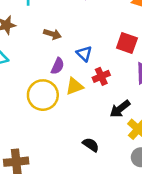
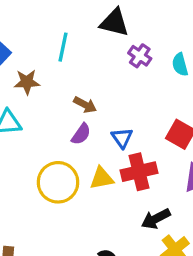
purple semicircle: (58, 66) -> (81, 134), moved
red cross: (101, 76) -> (139, 172), size x1.5

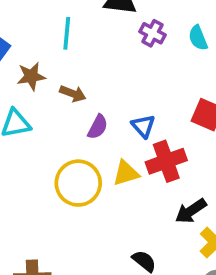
brown arrow: (85, 105) -> (73, 94), moved

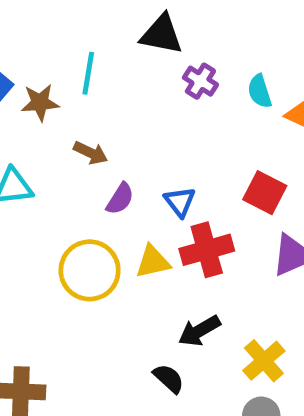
brown star: (31, 76) -> (40, 103), moved
black arrow: (191, 211) -> (199, 331), moved

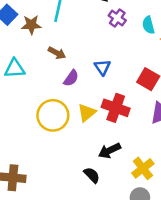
blue triangle: (180, 202) -> (102, 67), moved
red cross: (207, 250) -> (116, 108), turned 32
yellow triangle: (153, 262) -> (87, 113), turned -30

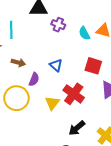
cyan semicircle: (148, 25) -> (84, 33), moved
red cross: (116, 108) -> (74, 94), turned 30
yellow circle: (53, 115) -> (16, 98), moved

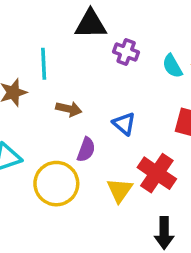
brown arrow: (18, 63) -> (69, 109), moved
black arrow: (77, 128) -> (164, 233), turned -48

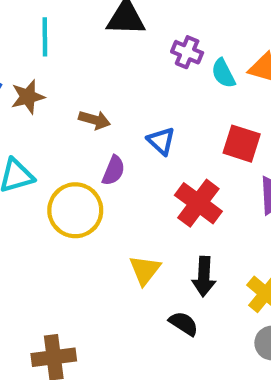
purple cross: (126, 52) -> (187, 52), moved
cyan line: (44, 64) -> (45, 37), moved
yellow triangle: (120, 190) -> (145, 270), moved

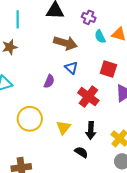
purple cross: (187, 52) -> (89, 17), moved
brown arrow: (95, 120) -> (65, 43), moved, size x1.6
yellow circle: (75, 210) -> (30, 119), moved

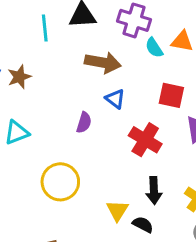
purple cross: (89, 17) -> (134, 20), size x1.5
cyan line: (18, 19) -> (45, 28), moved
yellow triangle: (63, 127) -> (117, 210), moved

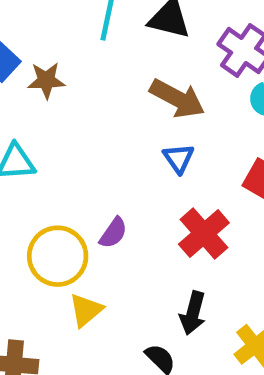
purple semicircle: (84, 123) -> (113, 233), moved
yellow triangle: (117, 210) -> (86, 310), moved

